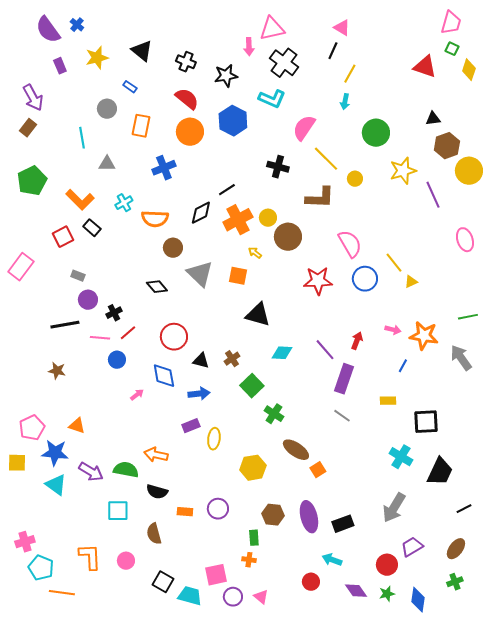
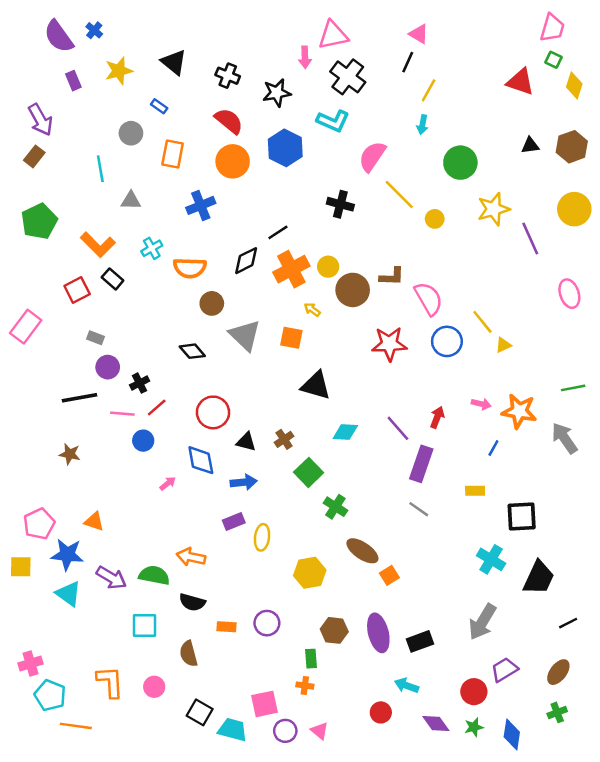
brown hexagon: (447, 146) -> (572, 147), moved
brown L-shape: (320, 198) -> (392, 276), moved, size x0.7

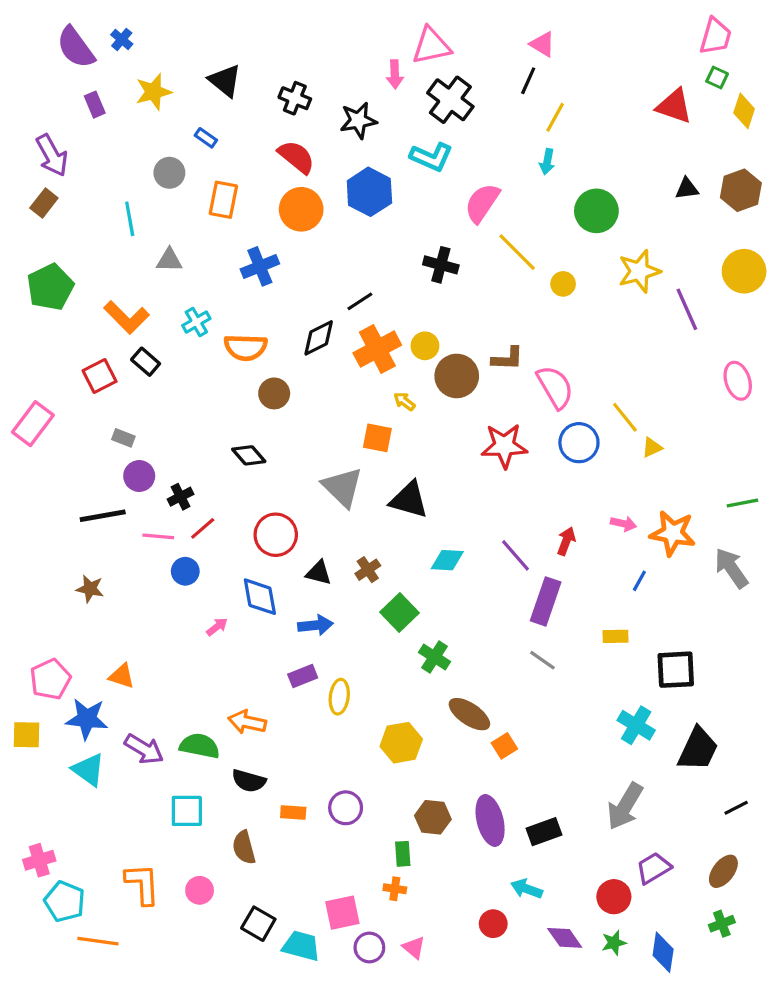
gray triangle: (245, 335) -> (342, 487), moved

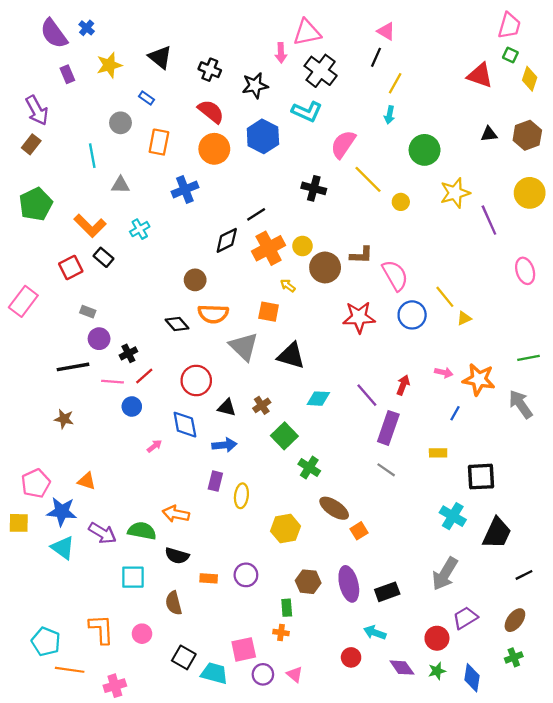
orange semicircle: (246, 347) -> (213, 314), moved
purple rectangle: (303, 676) -> (215, 481), turned -54
pink cross: (39, 860) -> (115, 686), moved

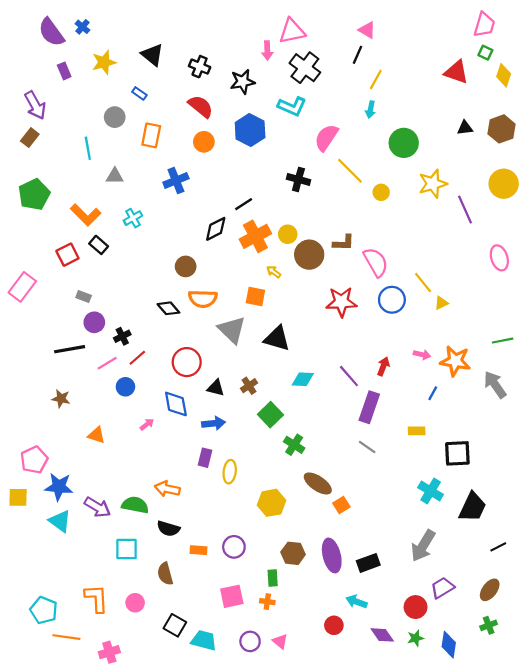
orange circle: (214, 149) -> (204, 142), size x0.7
pink line: (113, 382) -> (107, 363), turned -36
orange triangle: (87, 481) -> (96, 435), moved
pink square: (244, 649) -> (232, 596), moved

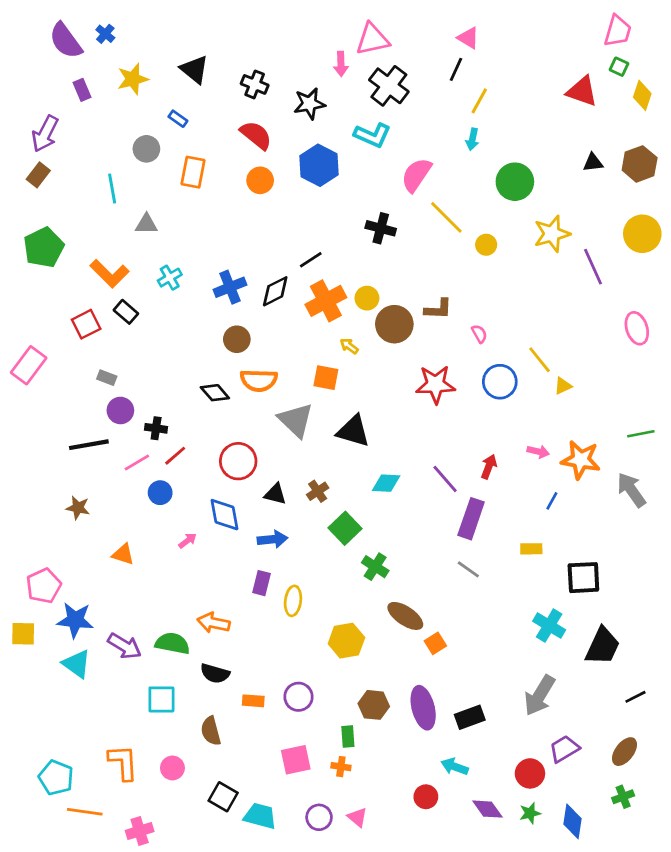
purple arrow: (35, 105) -> (45, 134), turned 56
blue cross: (176, 180) -> (230, 287), moved
pink semicircle: (376, 262) -> (479, 334), size x0.5
black cross: (122, 336) -> (156, 428), turned 35

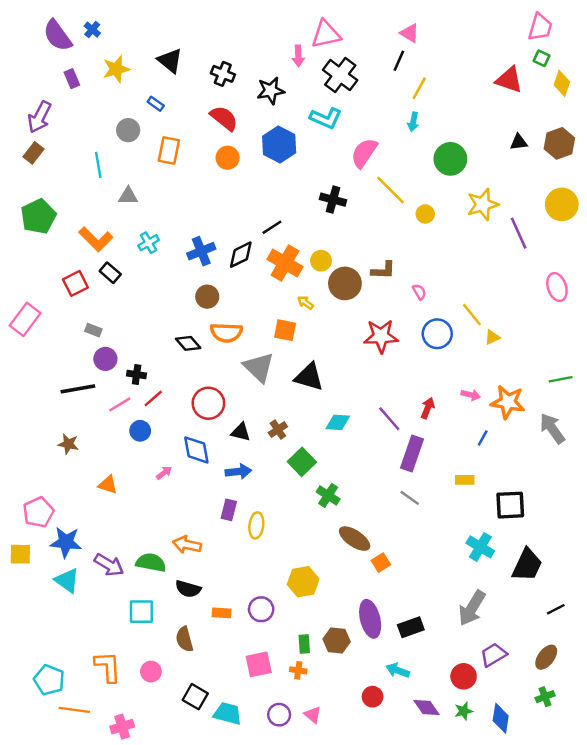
orange cross: (326, 301) -> (285, 263), turned -32
yellow hexagon: (346, 641) -> (303, 582), moved
brown hexagon: (374, 705) -> (337, 640), moved

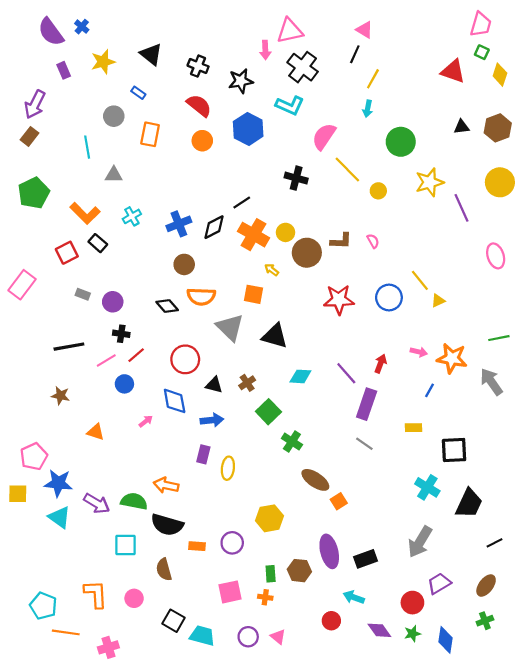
pink semicircle: (419, 292) -> (373, 241), moved
purple circle: (105, 359) -> (113, 302), moved
black semicircle: (188, 589) -> (167, 525), size x1.4

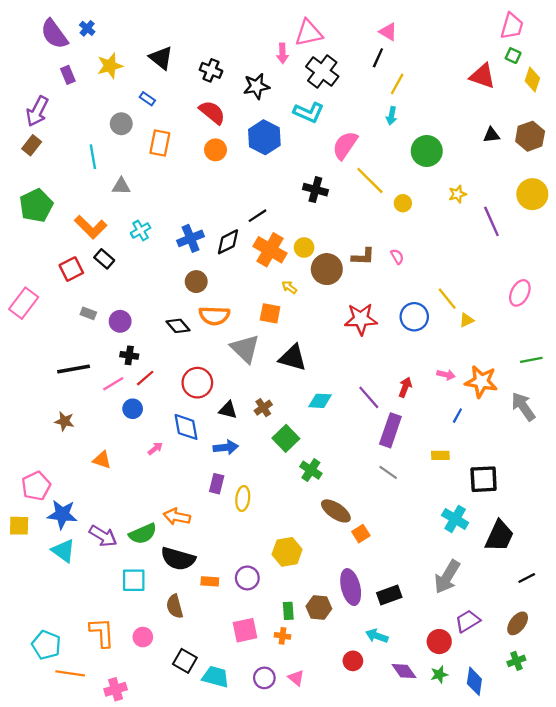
yellow star: (430, 182) -> (457, 194), size x0.6
pink ellipse: (496, 256) -> (520, 293), moved, turned 45
green semicircle: (134, 501) -> (143, 534), turned 145

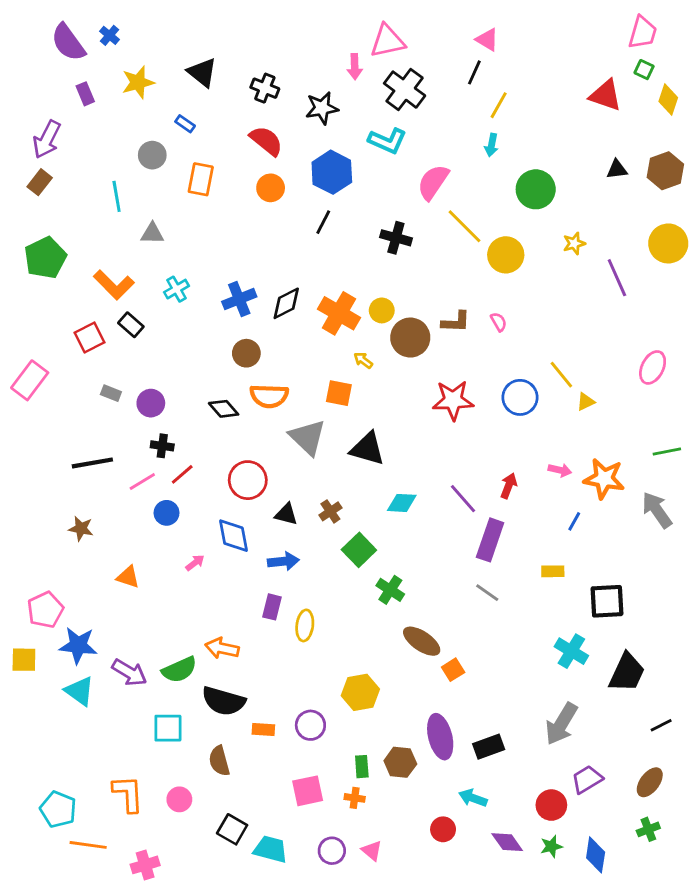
yellow circle: (403, 203) -> (506, 255), size x1.6
black line: (258, 216) -> (323, 222), moved, turned -30

